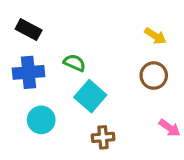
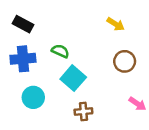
yellow arrow: (155, 36) -> (116, 24), moved

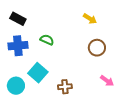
cyan square: (73, 78) -> (38, 73), moved
cyan circle: (33, 97) -> (16, 86), moved

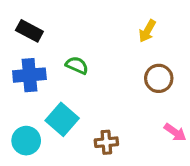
yellow arrow: (90, 19) -> (147, 31), turned 88

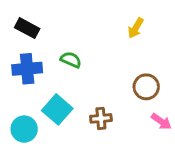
brown circle: (159, 78) -> (146, 87), moved
brown cross: (106, 142) -> (101, 118), moved

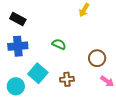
yellow arrow: (136, 28) -> (84, 10), moved
green semicircle: (71, 60) -> (59, 44), moved

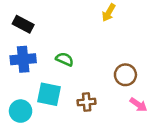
green semicircle: (59, 44) -> (65, 59), moved
cyan square: (38, 73) -> (49, 94), turned -30

